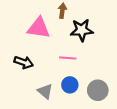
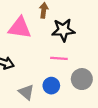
pink line: (68, 58) -> (59, 58), moved
gray circle: (98, 90) -> (82, 79), moved

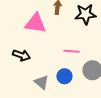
black star: (63, 30) -> (85, 14), moved

